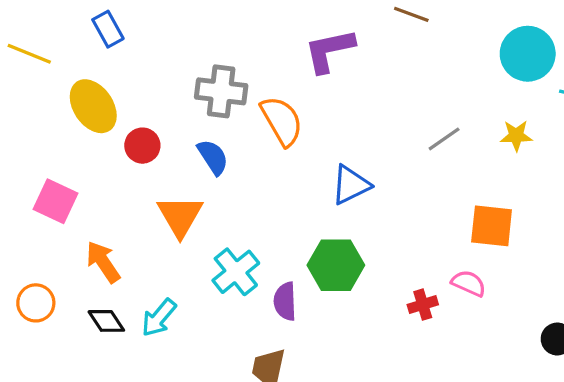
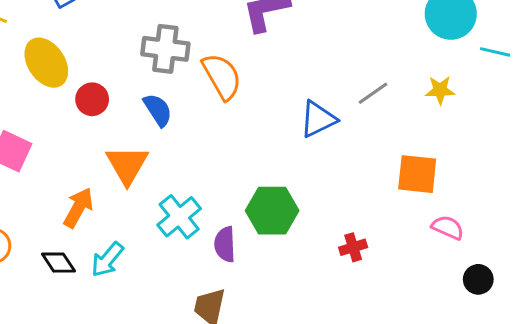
blue triangle: (351, 185) -> (318, 119), moved
orange arrow: (103, 262) -> (78, 208), moved, turned 63
pink semicircle: (469, 283) -> (448, 227), moved

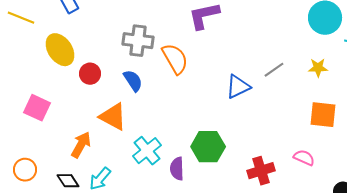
orange triangle: (127, 165) -> (113, 117), turned -32
orange square: (417, 174) -> (323, 115), moved
pink semicircle: (448, 227) -> (304, 158), moved
red cross: (353, 247) -> (261, 171), size x1.5

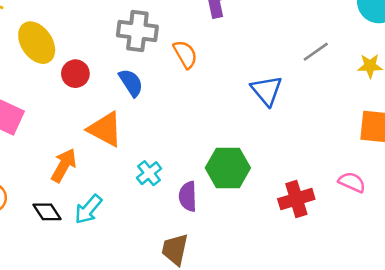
orange semicircle: (175, 59) -> (185, 54), size x0.7
gray line: (274, 70) -> (316, 52), moved
blue triangle: (238, 87) -> (267, 90), turned -44
cyan cross: (147, 151) -> (149, 173), size x0.7

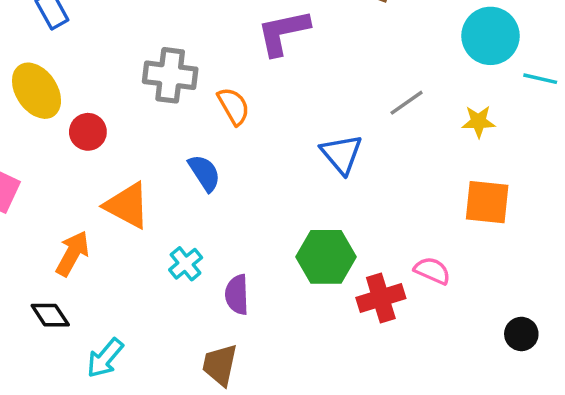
blue semicircle: (131, 83) -> (204, 173), moved
green hexagon: (228, 168) -> (326, 257), moved
pink semicircle: (352, 182) -> (432, 271), moved
cyan arrow: (88, 209) -> (105, 358), moved

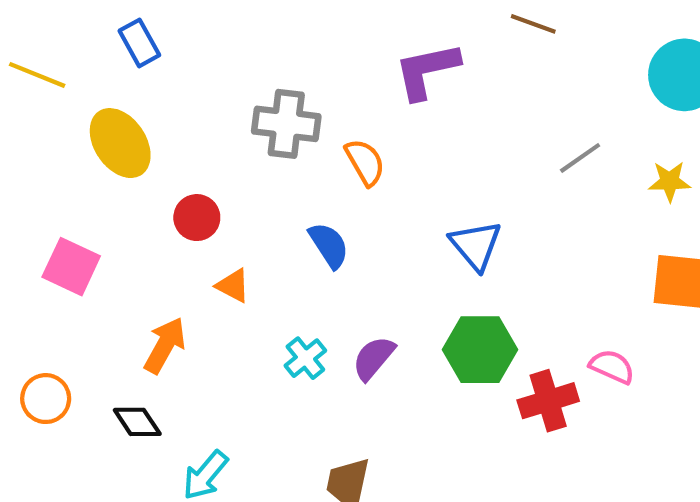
red circle: (88, 132) -> (197, 218), moved
blue triangle: (341, 154) -> (476, 245), moved
orange triangle: (127, 205) -> (233, 286), size x0.6
purple semicircle: (237, 295) -> (374, 358), moved, turned 42

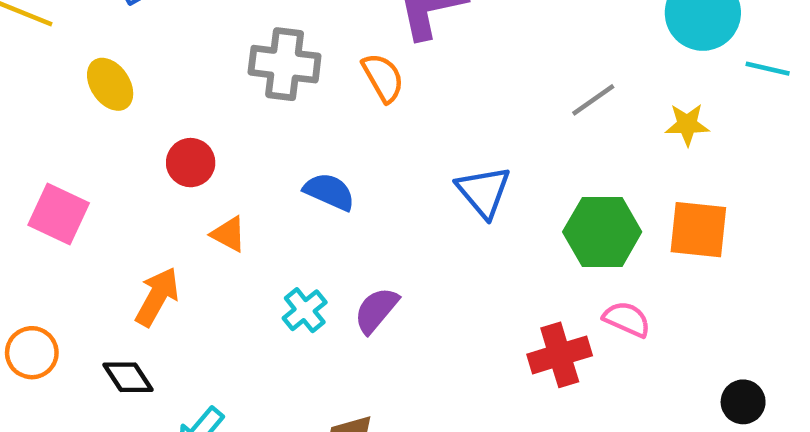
yellow ellipse: (120, 143) -> (110, 84), size x0.7
orange semicircle: (365, 162) -> (383, 78), moved
blue semicircle: (329, 245) -> (329, 192), turned -33
green hexagon: (480, 350) -> (602, 232), moved

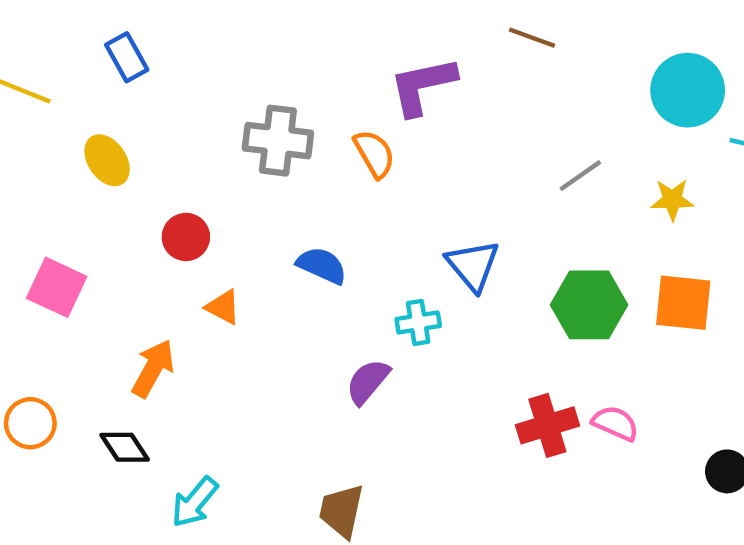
cyan cross: (305, 310) -> (418, 322), moved, turned 30
pink semicircle: (627, 319) -> (615, 423), moved

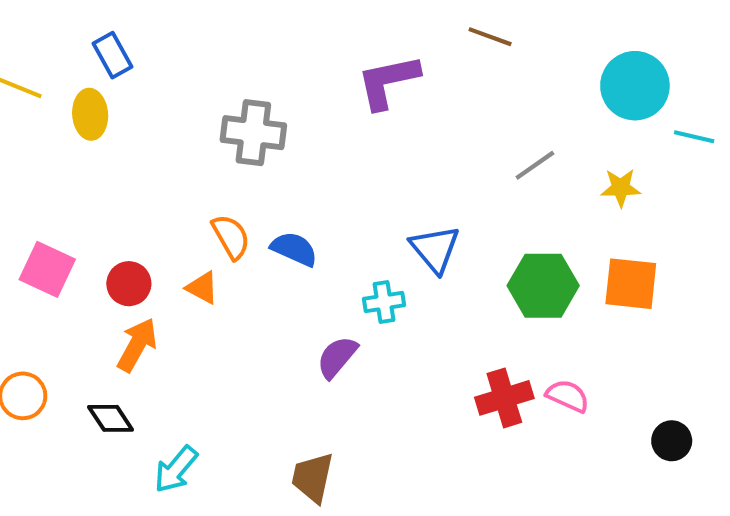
orange semicircle: (374, 154) -> (231, 237), moved
yellow ellipse: (107, 160) -> (90, 114), moved, turned 30
red circle: (186, 237) -> (129, 284), moved

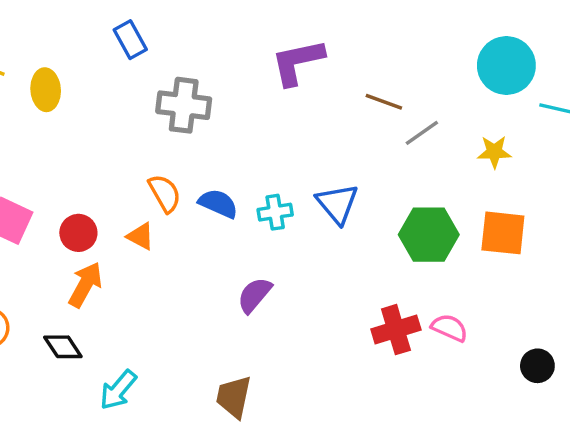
brown line: (490, 37) -> (384, 102), moved
blue rectangle: (113, 55) -> (130, 40), moved
cyan cross: (384, 302) -> (275, 212), moved

